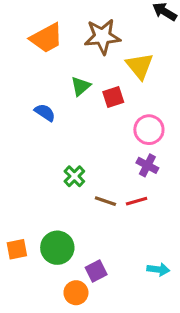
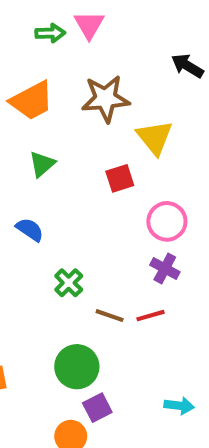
green triangle: (81, 86) -> (42, 164), moved
blue semicircle: (45, 113) -> (30, 230), moved
green circle: (57, 248) -> (77, 367), moved

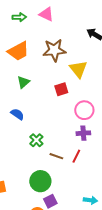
pink triangle: (89, 25) -> (46, 14), turned -35
green arrow: (50, 33) -> (19, 17), moved
purple cross: (165, 268) -> (83, 133), turned -32
red line: (151, 316) -> (76, 156), turned -48

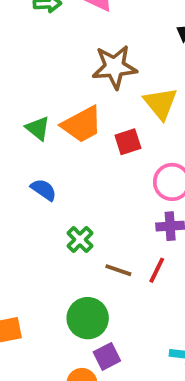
orange trapezoid: (18, 51) -> (82, 124), moved
green triangle: (23, 82) -> (38, 128), moved, turned -40

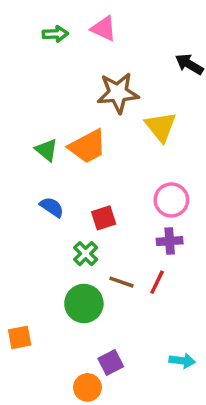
red square: (128, 142) -> (104, 218), moved
green circle: (88, 318) -> (84, 304), moved

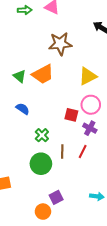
yellow triangle: (161, 127) -> (88, 76), moved, turned 42
red square: (104, 218) -> (71, 115), moved, turned 32
purple cross: (170, 241) -> (90, 128), turned 32
brown line: (121, 282) -> (62, 152), turned 72

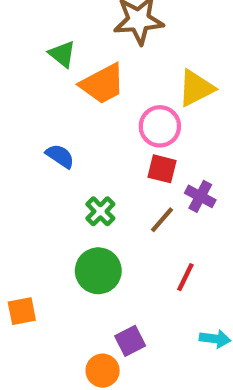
green triangle: (20, 76) -> (62, 54), moved
pink circle: (91, 105) -> (160, 126), moved
brown line: (62, 152) -> (162, 220), moved, turned 40
red line: (83, 152) -> (185, 277), moved

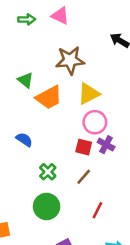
yellow triangle: (196, 88) -> (89, 94), moved
pink circle: (160, 126) -> (95, 122), moved
purple cross: (200, 196) -> (106, 145), moved

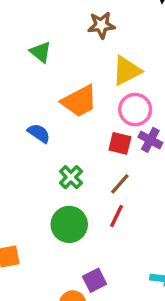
brown star: (70, 60) -> (101, 25), size x0.7
orange trapezoid: (49, 97) -> (79, 101), moved
red line: (97, 210) -> (117, 216), moved

